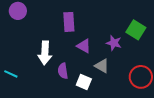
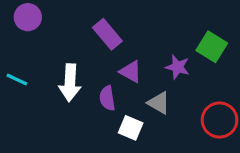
purple rectangle: (69, 22) -> (107, 34), turned -36
purple semicircle: (63, 71) -> (107, 98), moved
cyan line: (11, 74) -> (17, 79), moved

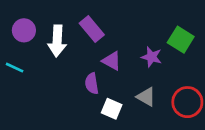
purple circle: (28, 17) -> (24, 30), moved
white arrow: (70, 83) -> (57, 41), moved
gray triangle: (159, 103) -> (146, 97), moved

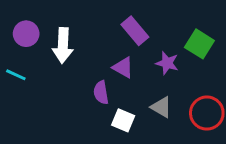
purple rectangle: (92, 29) -> (135, 31), moved

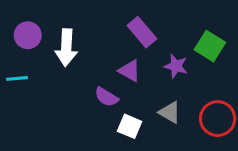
cyan line: (16, 75) -> (17, 78), turned -30
purple semicircle: (101, 92) -> (106, 97), turned -50

